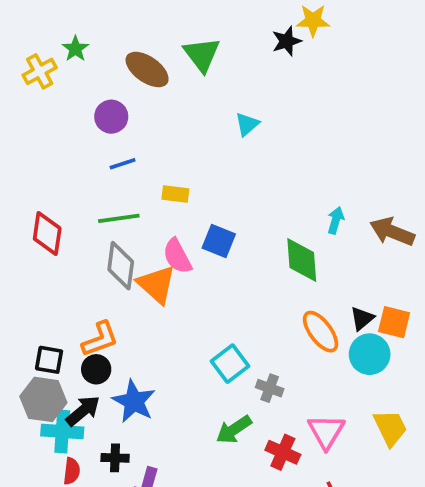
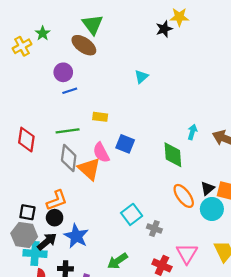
green triangle: (202, 54) -> (93, 25), moved
blue line: (123, 164) -> (70, 91), moved
green arrow: (234, 430) -> (117, 261), moved

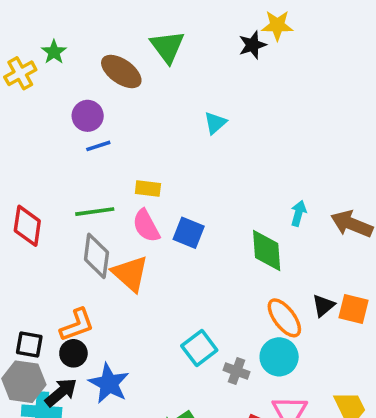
green triangle: (93, 25) -> (167, 47), moved
pink semicircle: (101, 153) -> (146, 226), moved
cyan circle: (212, 209) -> (279, 357), moved

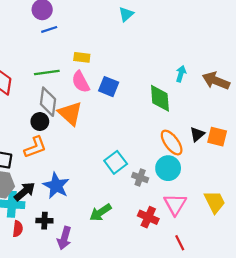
black circle: (73, 353) -> (40, 122), moved

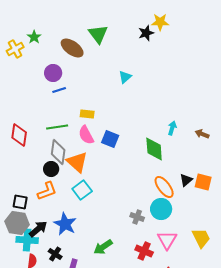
brown arrow: (216, 81) -> (202, 134), size x0.6
cyan square: (116, 162) -> (82, 190), moved
black cross: (44, 221) -> (55, 254), turned 32

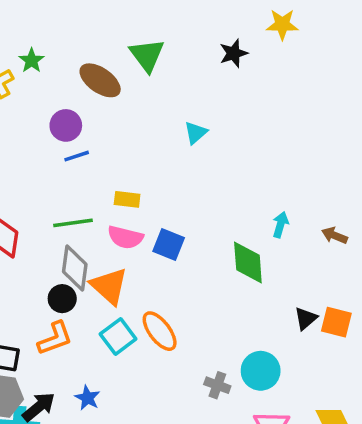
yellow star: (160, 22) -> (282, 24), moved
pink semicircle: (86, 135) -> (125, 237), turned -48
orange ellipse: (164, 187) -> (160, 331), moved
blue star: (65, 224) -> (87, 398), size x0.6

